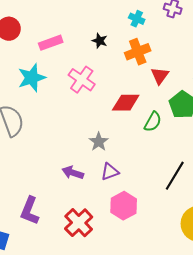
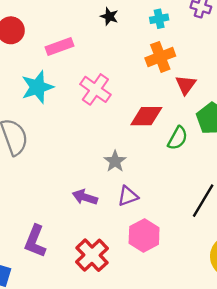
cyan cross: (137, 19) -> (159, 19), turned -35
black star: (100, 41) -> (109, 16), moved

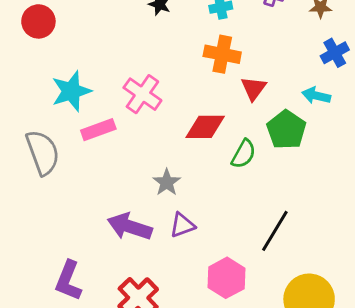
pink rectangle: (59, 47) -> (98, 130), moved
orange cross: (160, 57) -> (222, 54), turned 32
purple arrow: (85, 197) -> (130, 227), size x1.4
pink hexagon: (144, 235) -> (226, 278), moved

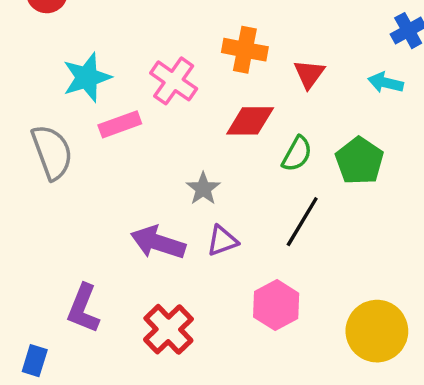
orange cross: (222, 54) -> (245, 50), moved
green pentagon: (286, 130) -> (360, 161), moved
black line: (275, 231) -> (302, 222), moved

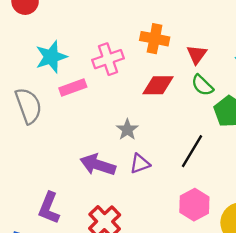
pink cross: (174, 81) -> (108, 59), turned 36
green semicircle: (297, 154) -> (202, 85), moved, turned 105
pink hexagon: (276, 305) -> (194, 205), moved

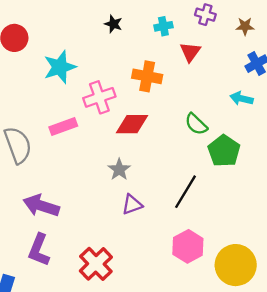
red triangle: (197, 55) -> (190, 52), moved
cyan star: (51, 57) -> (60, 67), moved
red diamond: (158, 85) -> (132, 124), moved
purple arrow: (98, 165) -> (41, 206), moved

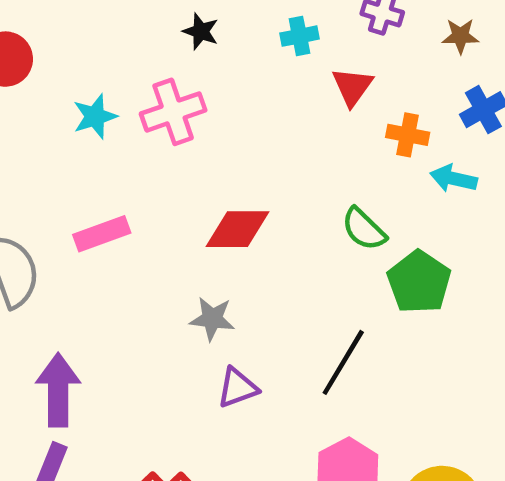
cyan star: (60, 67) -> (95, 116), size x0.7
orange cross: (147, 76) -> (408, 135), moved, size x0.7
pink cross: (99, 97) -> (173, 112), moved
gray star: (119, 170) -> (212, 319), turned -30
purple arrow: (41, 206) -> (58, 390), turned 72

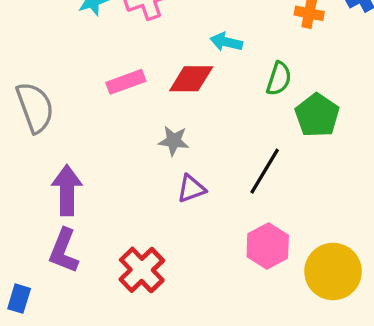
cyan arrow: (454, 179) -> (226, 42), moved
green semicircle: (364, 229) -> (279, 79), turned -116
pink rectangle: (102, 234) -> (126, 82), moved

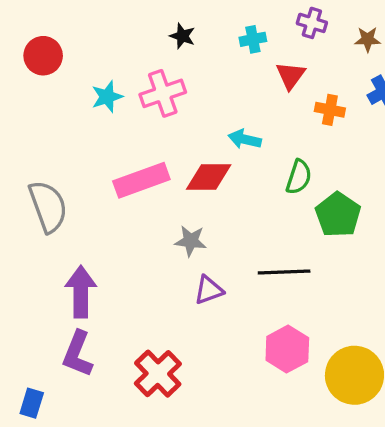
pink rectangle: (126, 82) -> (141, 180), size x1.4
black line: (265, 171) -> (284, 272), turned 57

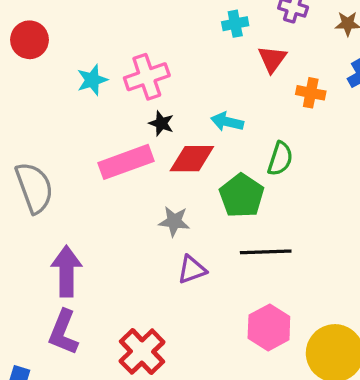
black star: (182, 36) -> (161, 123), moved
green pentagon: (338, 215) -> (242, 196), moved

